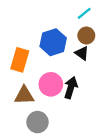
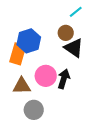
brown circle: (86, 36) -> (66, 33), moved
blue hexagon: (53, 42) -> (29, 41), moved
black triangle: (82, 53) -> (74, 48), size x1.5

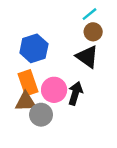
brown circle: (66, 33) -> (93, 32), moved
orange rectangle: (18, 54) -> (28, 83), moved, turned -35
gray circle: (34, 110) -> (41, 115), moved

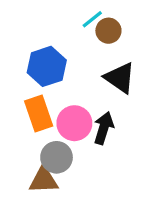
cyan line: (90, 14) -> (92, 19), moved
brown circle: (93, 32) -> (108, 31), moved
brown triangle: (26, 102) -> (44, 180), moved

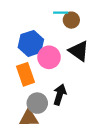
cyan line: (92, 19) -> (61, 13), turned 40
pink circle: (74, 123) -> (49, 57), moved
black arrow: (104, 128) -> (60, 95), moved

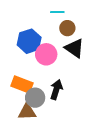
brown circle: (71, 20) -> (67, 28), moved
orange rectangle: (26, 74) -> (22, 85), moved, turned -50

